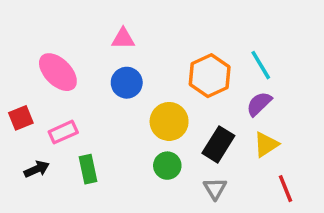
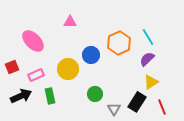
blue circle: (127, 83) -> (91, 55), moved
yellow circle: (169, 121) -> (68, 69), moved
black rectangle: (218, 144) -> (137, 102), moved
black arrow: (37, 169) -> (21, 96), size x1.5
gray triangle: (215, 189) -> (114, 109), moved

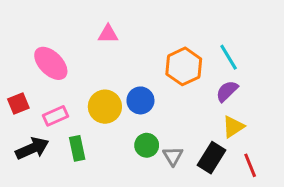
blue circle: (91, 55) -> (140, 100), moved
gray triangle: (114, 109) -> (173, 156), moved

